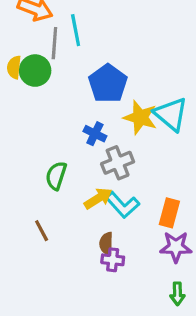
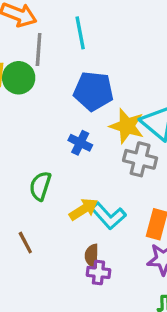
cyan line: (76, 30) -> (80, 33), moved
blue pentagon: (108, 83) -> (93, 91), turned -30
gray cross: (118, 163) -> (140, 159), moved, turned 36

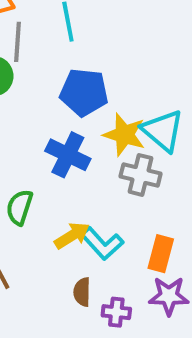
blue cross: (80, 143) -> (68, 155), size x1.5
purple cross: (98, 272) -> (116, 312), moved

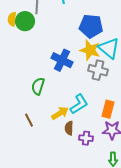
blue pentagon: (84, 92) -> (91, 26), moved
yellow arrow: (72, 235) -> (60, 113), moved
cyan L-shape: (102, 244) -> (79, 104), turned -80

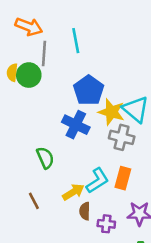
blue pentagon: (91, 26) -> (89, 90), moved, turned 30
green semicircle: (38, 86) -> (45, 158), turned 138
orange rectangle: (108, 109) -> (123, 178), moved

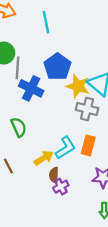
gray line: (44, 53) -> (17, 68), moved
blue cross: (76, 125) -> (31, 88), moved
purple cross: (106, 224) -> (61, 187), moved, turned -35

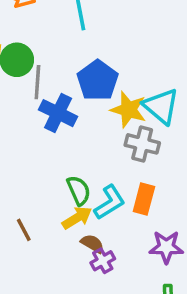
green semicircle: (19, 127) -> (79, 190), moved
brown semicircle: (54, 175) -> (92, 244), turned 119

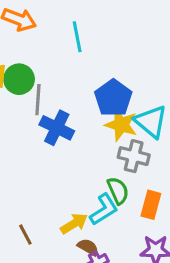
blue pentagon: (98, 80) -> (113, 98), moved
green semicircle: (79, 190) -> (118, 191), moved
orange rectangle: (144, 199) -> (151, 205), moved

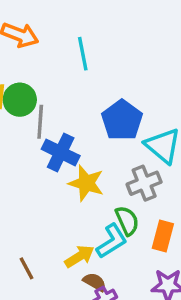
yellow star: (121, 125) -> (86, 183), moved
gray cross: (134, 156) -> (144, 183), turned -36

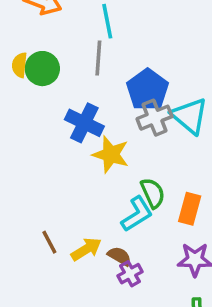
gray line: (40, 122) -> (98, 58), moved
gray cross: (144, 183) -> (155, 118), moved
yellow arrow: (79, 256) -> (86, 249), moved

